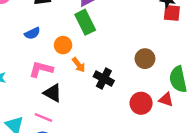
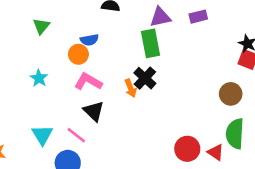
orange circle: (63, 45) -> (78, 54), moved
brown circle: (145, 59) -> (231, 94), moved
black cross: (104, 79) -> (145, 78), moved

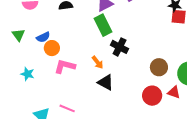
blue semicircle: (89, 40) -> (43, 37), moved
black cross: (145, 78) -> (119, 47), moved
brown circle: (231, 94) -> (159, 67), moved
black triangle: (94, 111) -> (106, 82), moved

